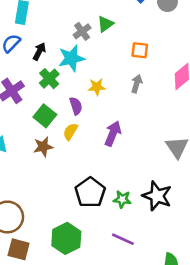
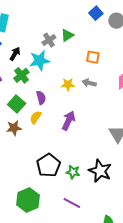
gray arrow: (137, 84) -> (89, 83), turned -96
yellow star: (97, 87) -> (68, 84), moved

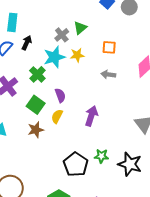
black arrow: (15, 54) -> (27, 43), moved
yellow star: (68, 84) -> (77, 55), moved
green star: (73, 172) -> (101, 156), moved

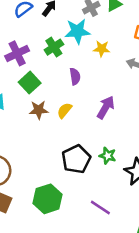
yellow star: (77, 55) -> (102, 49), moved
green square: (36, 105) -> (30, 83), moved
yellow semicircle: (57, 116) -> (64, 110), moved

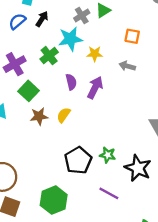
purple arrow: (106, 107) -> (95, 88), moved
purple line: (100, 208) -> (109, 193), moved

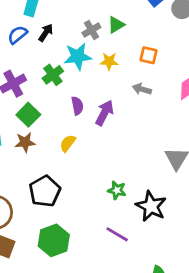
yellow star: (95, 54) -> (109, 61), moved
brown star: (39, 116) -> (25, 142), moved
black pentagon: (78, 160) -> (45, 191), moved

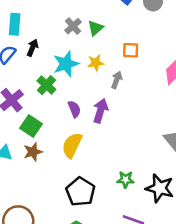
gray cross: (91, 30) -> (73, 26), moved
gray arrow: (142, 89) -> (117, 80), moved, turned 105
yellow semicircle: (68, 143) -> (72, 145), size x1.5
black pentagon: (45, 191) -> (81, 192), moved

